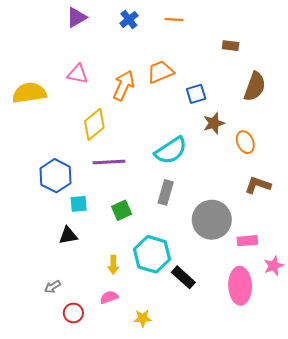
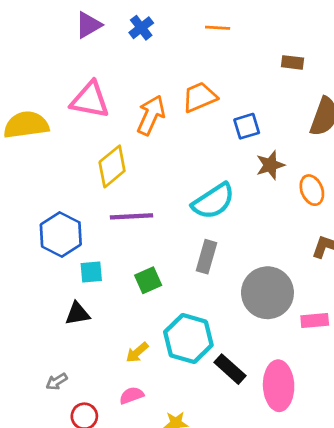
blue cross: (129, 19) -> (141, 28), moved
pink triangle: (78, 74) -> (90, 100), size x1.4
yellow arrow: (113, 265) -> (137, 352), turned 48
pink ellipse: (240, 286) -> (279, 386), moved

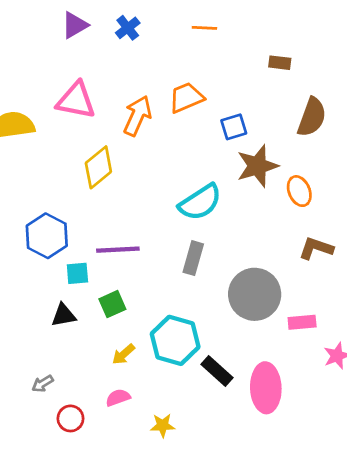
brown star: (270, 165) -> (257, 166), size x1.4
purple line: (132, 216) -> (118, 250), moved
green square: (148, 280) -> (112, 304), moved

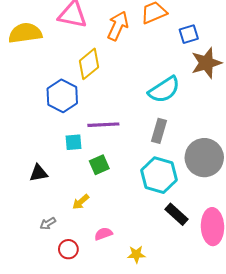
blue hexagon: (47, 236) -> (62, 96), moved
black triangle: (64, 315) -> (39, 173), moved
cyan hexagon: (175, 340) -> (159, 175), moved
yellow arrow: (123, 354) -> (81, 202), moved

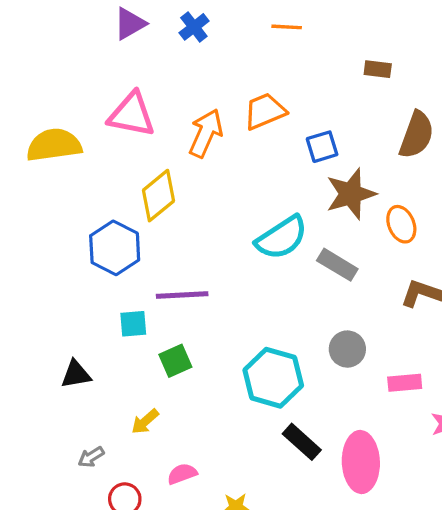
gray rectangle: (159, 131) -> (337, 265), moved, turned -75
gray circle: (204, 158) -> (347, 349), size x0.6

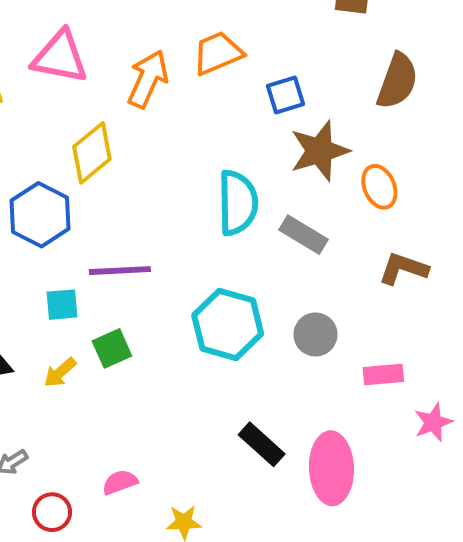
cyan semicircle: (282, 238) -> (238, 203), turned -58
cyan hexagon: (273, 378) -> (228, 325), moved
yellow arrow: (145, 422) -> (60, 372), moved

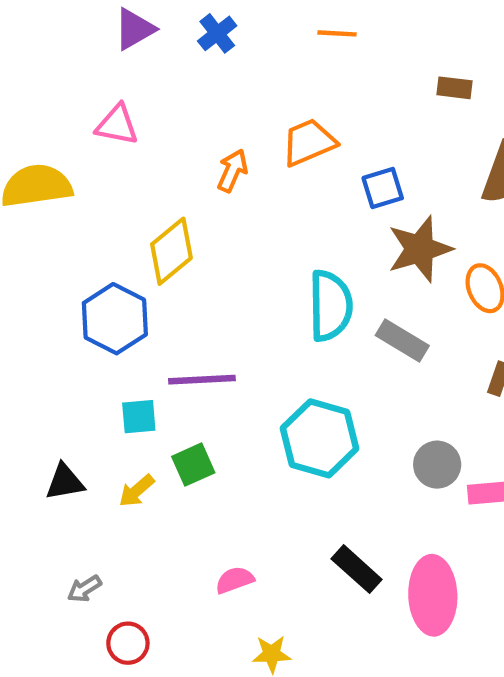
pink triangle: (60, 57) -> (117, 125), moved, size x0.7
orange arrow: (148, 79) -> (232, 171), size x0.7
gray circle: (315, 334) -> (437, 465), moved
pink semicircle: (120, 482) -> (235, 580), moved

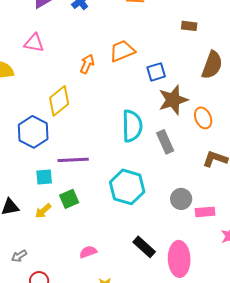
gray rectangle: (402, 340) -> (165, 142), turned 35

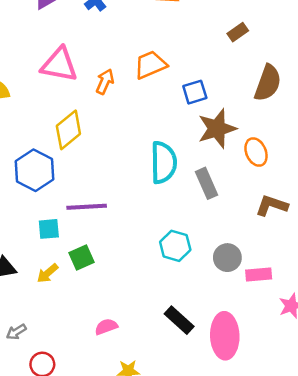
brown rectangle: (189, 26) -> (238, 32), turned -42
pink triangle: (34, 43) -> (59, 65), moved, size x1.4
cyan hexagon: (127, 187) -> (175, 246), moved, size x0.7

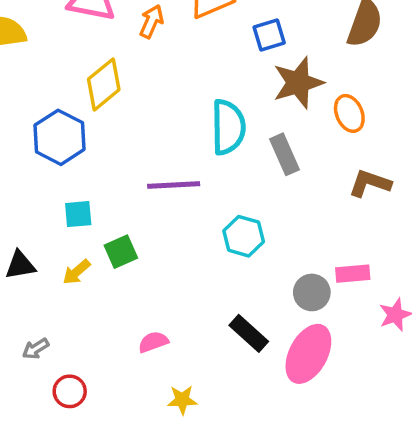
purple line: (87, 207) -> (174, 185), moved
gray circle: (227, 258) -> (312, 292), moved
pink ellipse: (225, 336) -> (308, 354), turned 30

